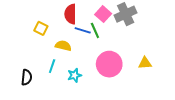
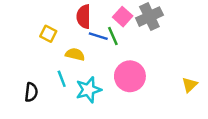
yellow triangle: (145, 63) -> (190, 85), moved, turned -40
cyan line: (52, 66) -> (62, 79), turned -40
cyan star: (75, 75) -> (88, 90), size x1.5

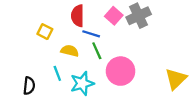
green line: (113, 36) -> (97, 51), moved
yellow triangle: (190, 85) -> (176, 79), size x1.5

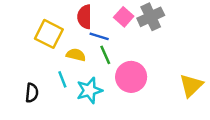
yellow square: (45, 32) -> (49, 34), size x1.6

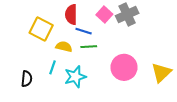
green line: (105, 55) -> (89, 47), turned -70
pink circle: (131, 77) -> (124, 67), moved
cyan line: (62, 79) -> (53, 67), turned 40

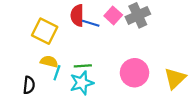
blue line: (84, 31) -> (91, 23), moved
yellow semicircle: (64, 47) -> (49, 61), moved
green line: (89, 47) -> (83, 66), moved

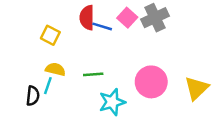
yellow square: (45, 31) -> (50, 35), size x0.7
cyan line: (57, 73) -> (48, 86), moved
cyan star: (82, 83) -> (112, 102), moved

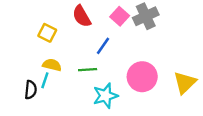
red semicircle: (87, 18) -> (82, 16), turned -30
blue line: (102, 26) -> (103, 46), moved, turned -72

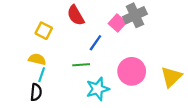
pink square: (120, 16) -> (117, 23), moved
yellow semicircle: (52, 65) -> (37, 59), moved
black semicircle: (31, 90) -> (36, 92), moved

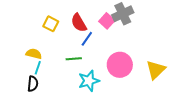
red semicircle: (76, 15) -> (79, 23), moved
yellow square: (44, 31) -> (51, 24), moved

